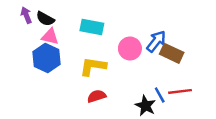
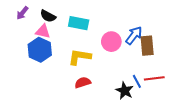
purple arrow: (26, 15) -> (22, 13), turned -120
black semicircle: (45, 19) -> (48, 16), moved
brown rectangle: (172, 53) -> (147, 46), turned 60

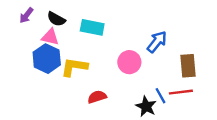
pink circle: (111, 42) -> (129, 62), moved
brown rectangle: (147, 46) -> (188, 66), moved
yellow L-shape: (80, 57) -> (74, 67), moved

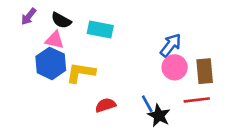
pink circle: (129, 62) -> (175, 67), moved
blue line: (160, 96) -> (147, 104), moved

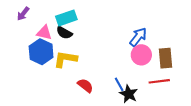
black semicircle: (61, 20) -> (64, 33), moved
cyan rectangle: (100, 30) -> (66, 18), moved, turned -30
red semicircle: (105, 105) -> (85, 85), turned 56

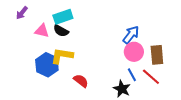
blue hexagon: (41, 52) -> (47, 65), moved
red line: (159, 81) -> (151, 77), turned 48
blue line: (119, 84) -> (132, 75), moved

